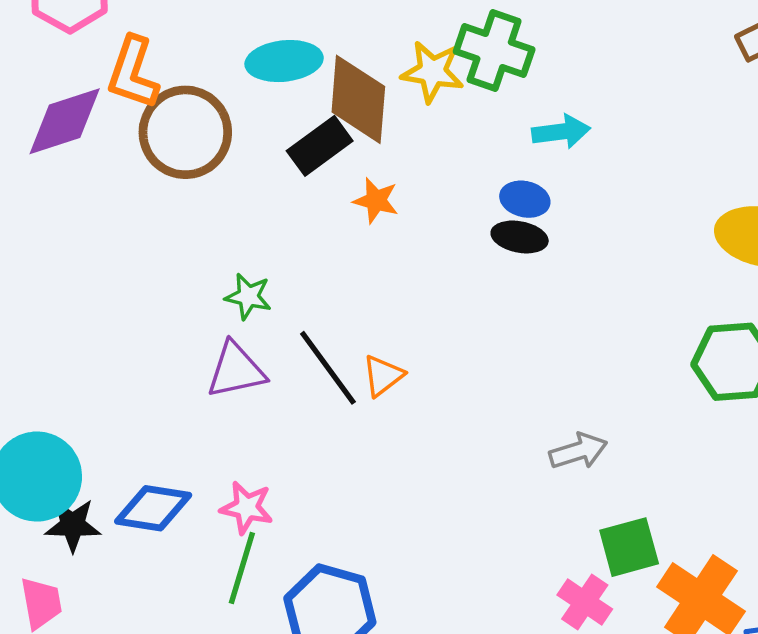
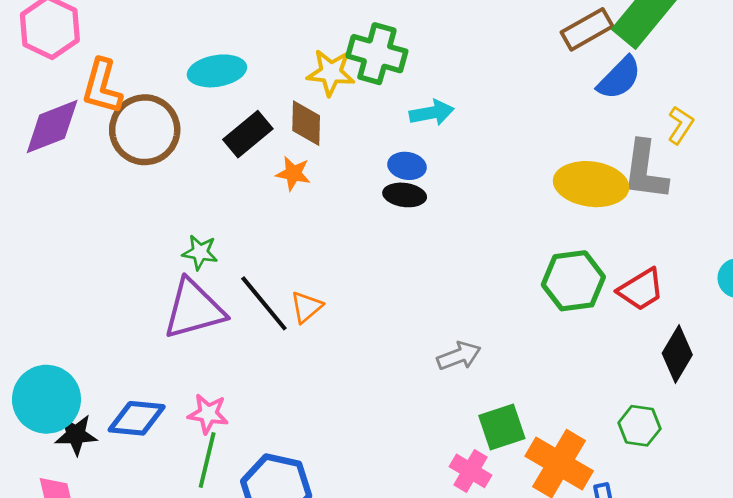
brown diamond: (358, 99) -> (306, 123), moved, size x0.7
purple triangle: (236, 370) -> (194, 309), size x1.4

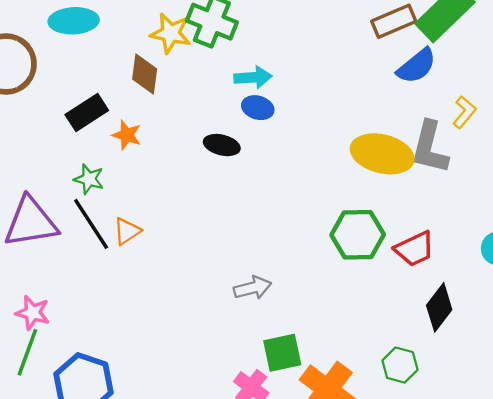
black rectangle: (248, 134) -> (87, 113), moved
blue ellipse: (407, 166) -> (258, 108), moved
orange star: (293, 173) -> (127, 135), moved
green star: (200, 252) -> (89, 179), moved

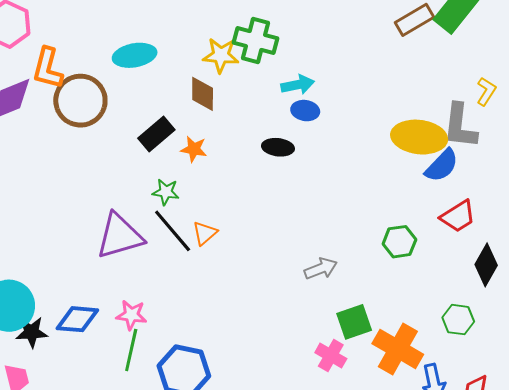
blue semicircle: (417, 66) -> (442, 166), moved
green hexagon: (358, 235) -> (399, 242), moved, size x0.7

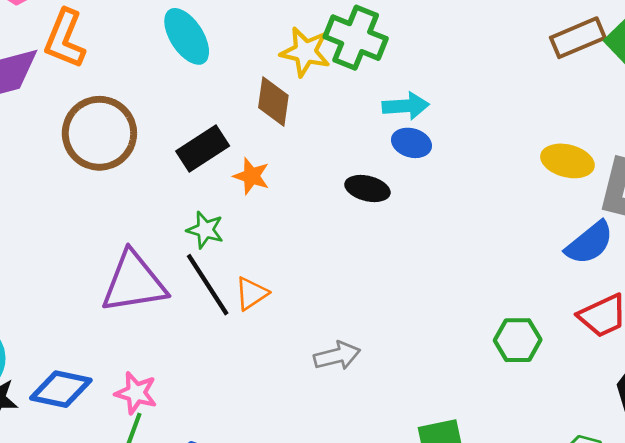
cyan ellipse: (135, 55) -> (187, 36), turned 60
brown circle: (80, 101) -> (99, 133), moved
yellow ellipse: (419, 137) -> (567, 161), moved, size x0.7
gray arrow: (321, 269) -> (337, 356), moved

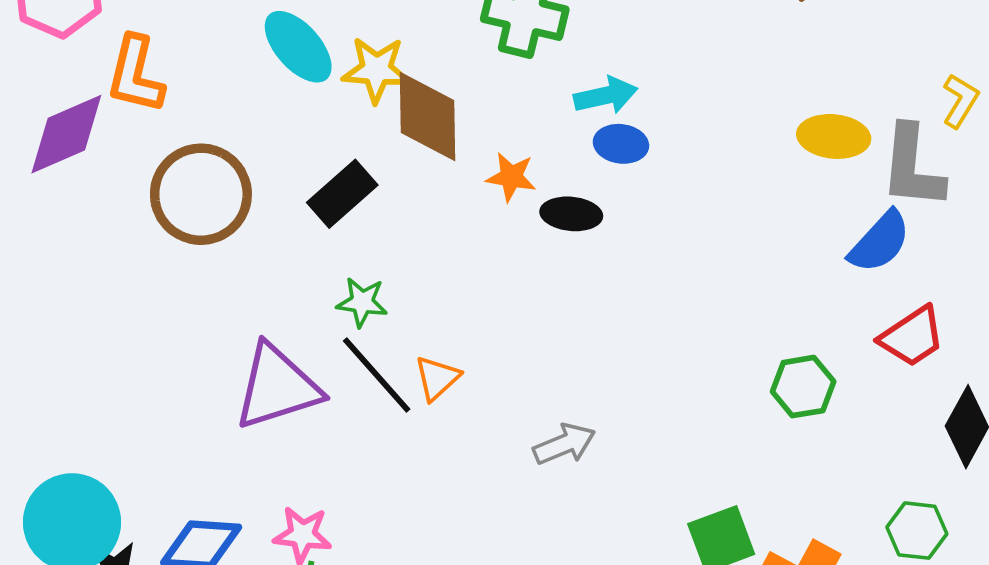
yellow star: (305, 52) -> (376, 70), moved
brown diamond: (273, 102) -> (427, 116), size x1.4
orange star: (251, 176) -> (511, 177), moved

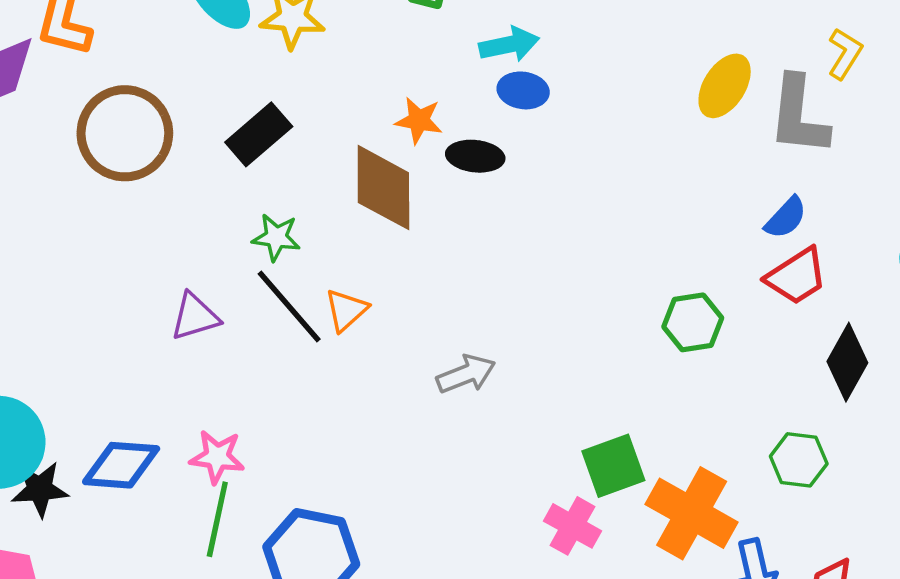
brown diamond: (427, 116) -> (383, 188), moved
yellow ellipse: (834, 136) -> (725, 86), turned -64
blue semicircle: (880, 242) -> (786, 218), moved, size x0.7
purple triangle: (277, 387) -> (195, 317), size x0.6

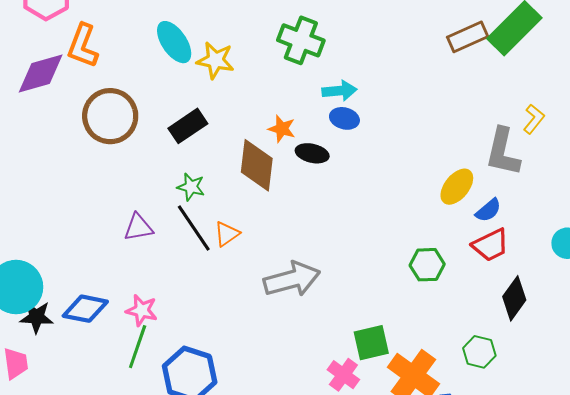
yellow ellipse: (725, 86) -> (457, 187), moved
gray arrow: (466, 374) -> (292, 279), size x1.6

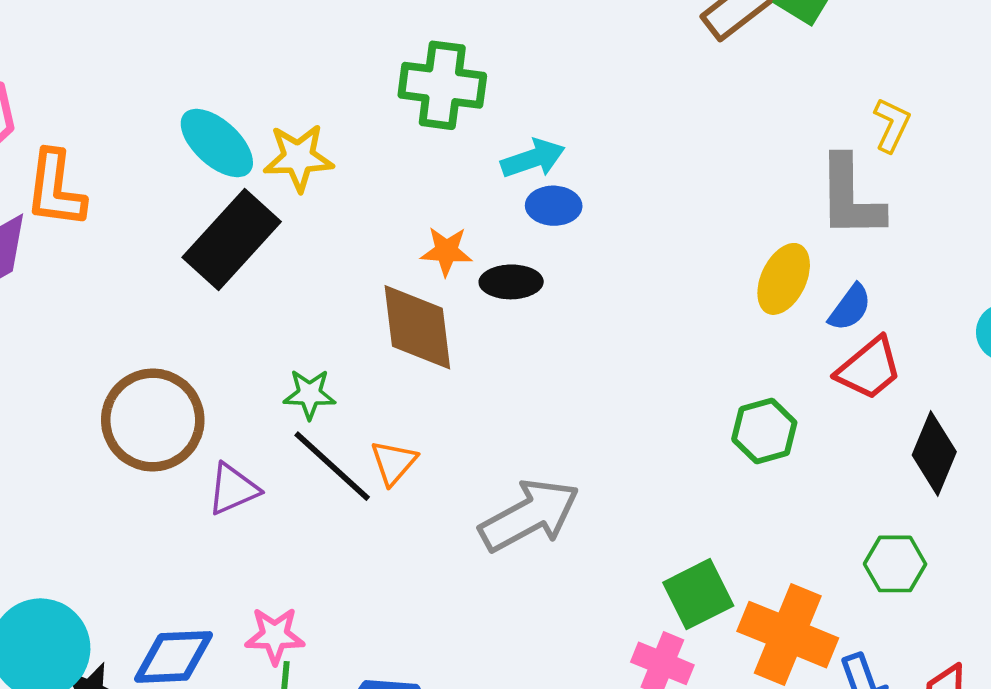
brown circle: (110, 116) -> (153, 420), moved
black rectangle: (188, 126) -> (232, 239), moved, size x1.4

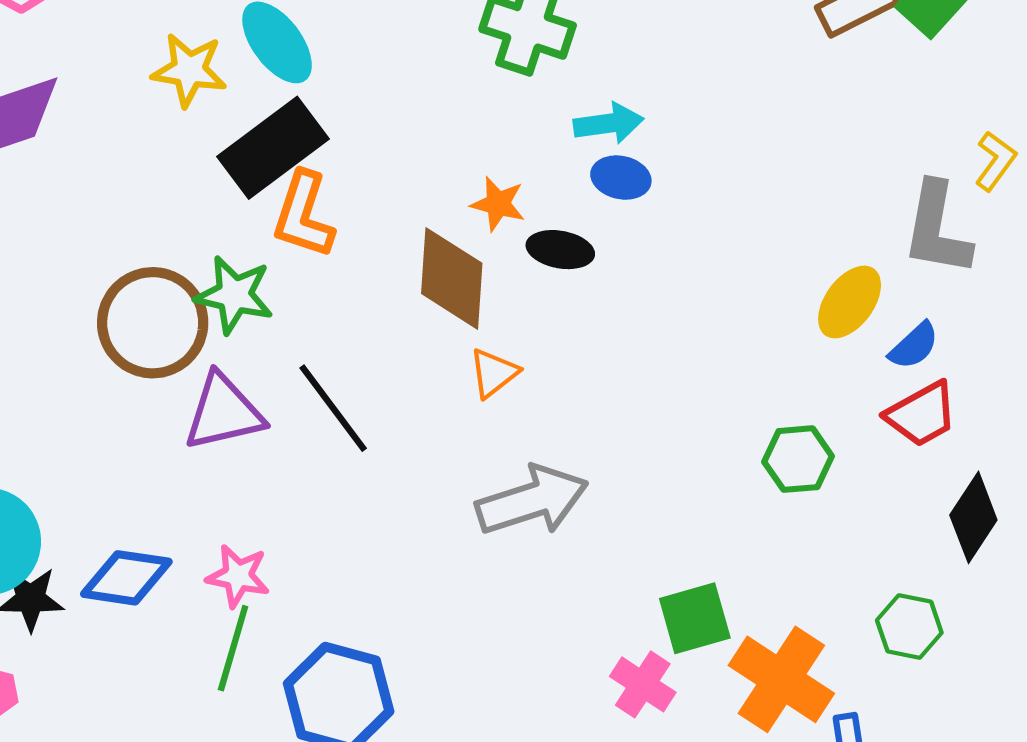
yellow star: (298, 158) -> (189, 70), moved
orange L-shape: (55, 189) -> (303, 215), moved
green star: (309, 394) -> (234, 295), moved, size x1.4
orange triangle: (394, 463) -> (494, 373), moved
purple triangle: (233, 489) -> (224, 412), size x1.4

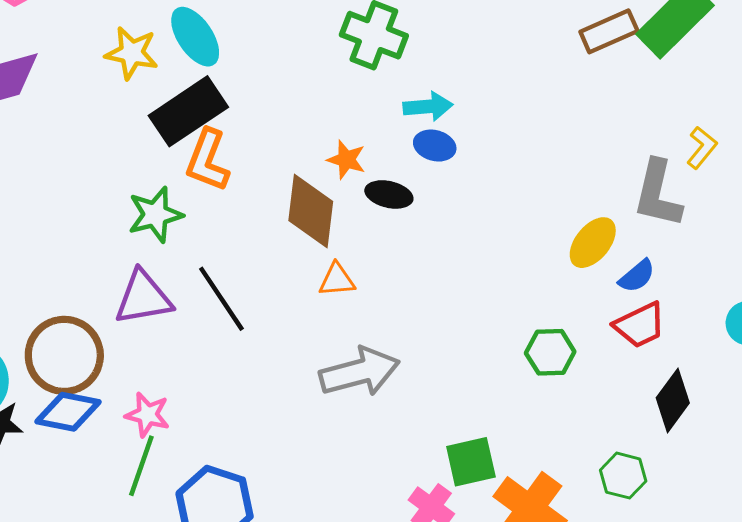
green star: (234, 295) -> (155, 215), turned -30
brown circle: (153, 323) -> (64, 355), moved
orange triangle: (494, 373) -> (337, 280), turned 30

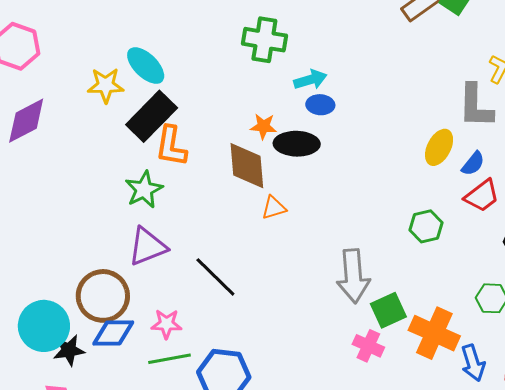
black ellipse: (389, 194) -> (297, 144), size x1.4
black line: (221, 299) -> (215, 277), moved
gray arrow: (359, 372) -> (353, 276), moved, turned 112
green line: (141, 466) -> (170, 359), turned 72

